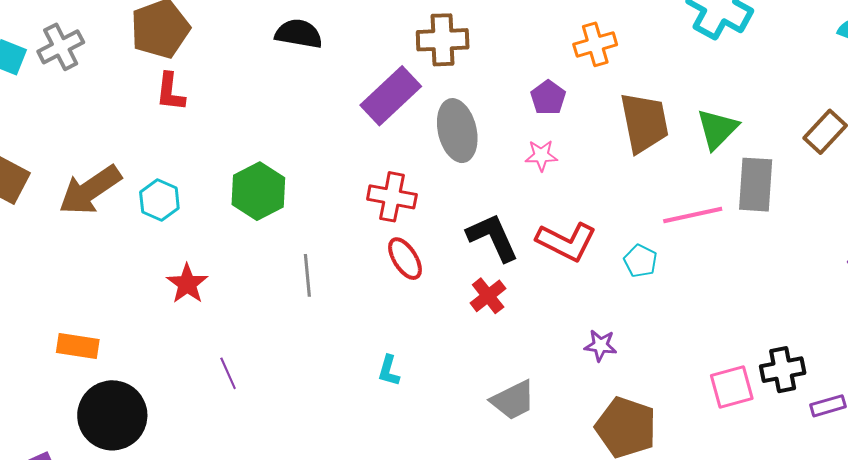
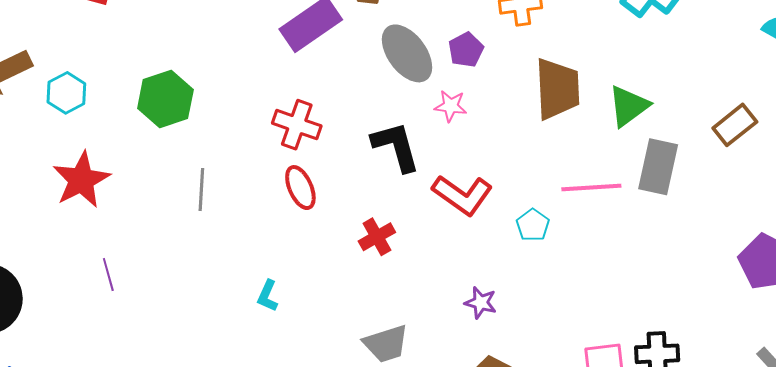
gray ellipse: (457, 131) -> (407, 53), moved, turned -32
black L-shape: (493, 237) -> (396, 147), moved
red star: (187, 284) -> (81, 180), size x1.4

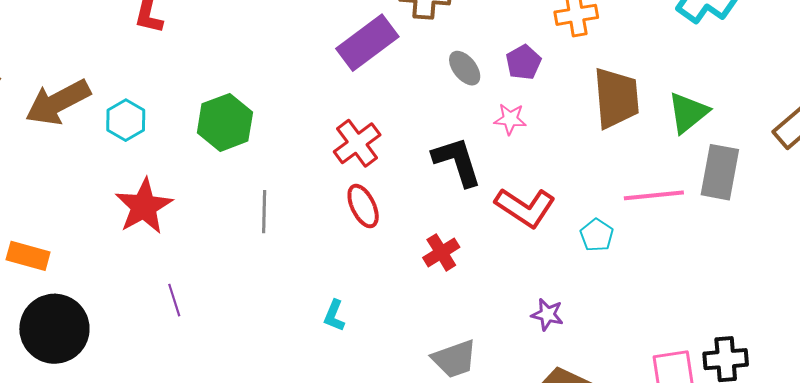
gray ellipse: (407, 53) -> (465, 68), size x0.6
red cross: (297, 125) -> (357, 143), turned 36

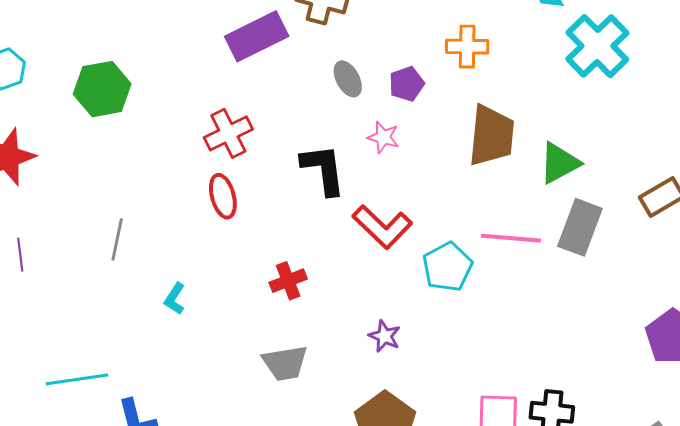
gray line: (264, 212) -> (117, 239), moved
cyan pentagon: (597, 235) -> (447, 267), size x1.5
red cross: (441, 252) -> (288, 281), moved

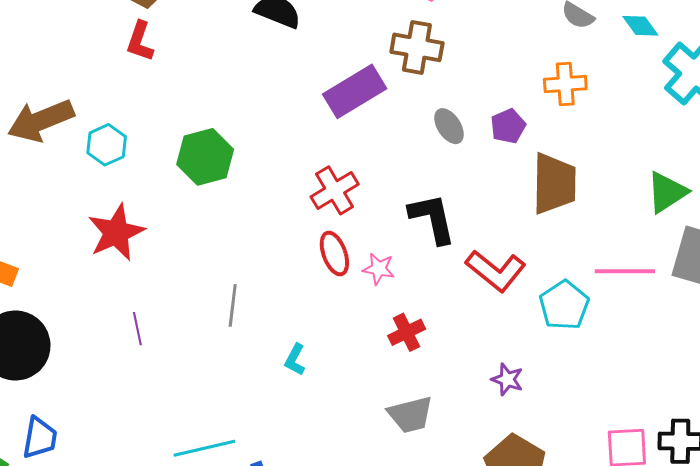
brown trapezoid: (491, 136) -> (554, 184), moved
pink star: (383, 137) -> (379, 269), moved

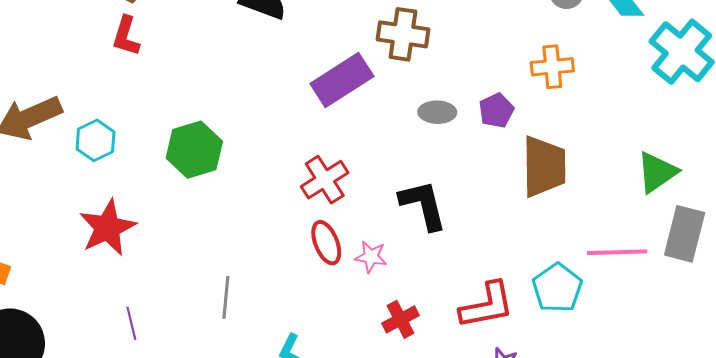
gray ellipse: (449, 126) -> (437, 112), turned -54
red L-shape: (496, 271) -> (487, 305), moved, turned -48

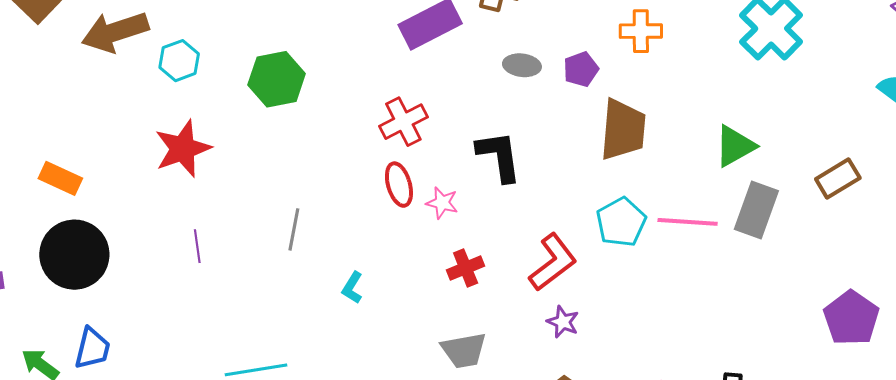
cyan pentagon: (557, 288) -> (621, 222), moved
red L-shape: (487, 305) -> (553, 262), turned -32

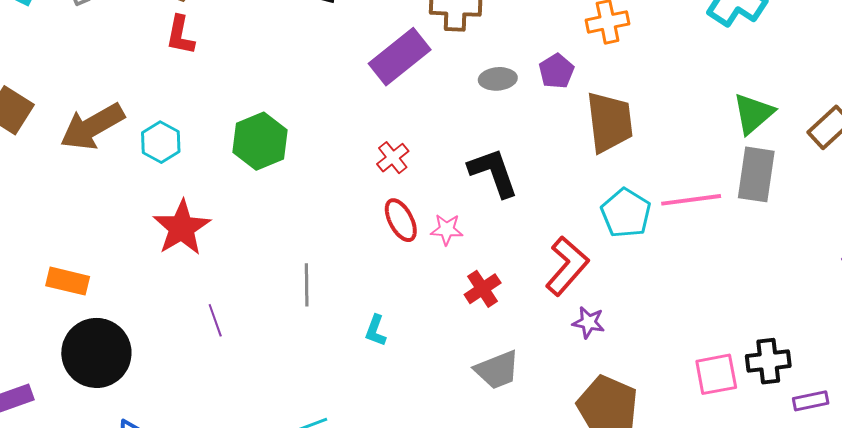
red cross: (403, 122) -> (393, 158), size x0.7
green triangle: (735, 146) -> (753, 114), moved

